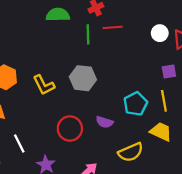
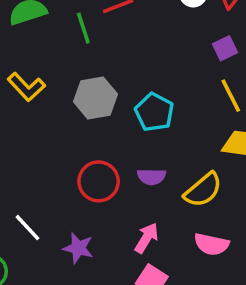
yellow L-shape: (44, 85) -> (26, 87), moved
cyan pentagon: (135, 104) -> (154, 112), moved
purple semicircle: (104, 122) -> (152, 177), moved

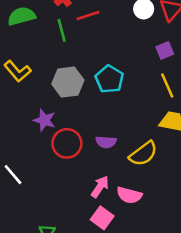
cyan pentagon: (154, 112) -> (109, 79), moved
pink semicircle: (212, 244) -> (129, 195), moved
purple star: (78, 248) -> (44, 120), moved

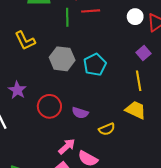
purple square: (165, 50) -> (144, 53), turned -32
purple star: (44, 120) -> (17, 90), moved
yellow semicircle: (143, 154) -> (107, 129), size x0.7

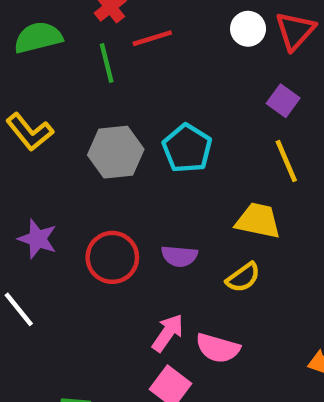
yellow trapezoid: (136, 110) -> (258, 221), moved

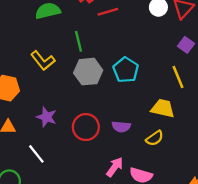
green line: (107, 63) -> (79, 41), moved
purple square: (283, 101) -> (186, 45), moved

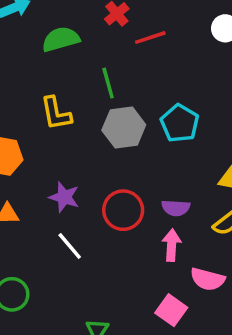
yellow L-shape: (43, 61) -> (56, 113), turned 30
white line: (36, 154) -> (70, 246), moved
pink arrow: (115, 167) -> (172, 245), moved, turned -30

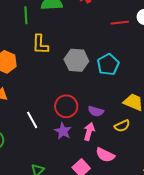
red line: (150, 38) -> (120, 23), moved
green line: (108, 83) -> (26, 15), moved
purple star: (64, 197) -> (63, 131), moved

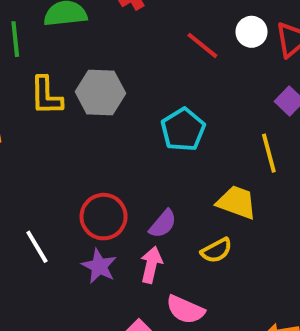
red line: (120, 23) -> (202, 45), turned 48
gray hexagon: (76, 60) -> (100, 92), moved
purple semicircle: (96, 111) -> (163, 224), turned -63

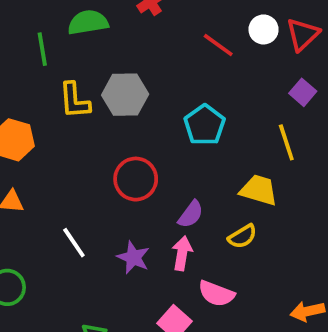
red circle: (104, 217) -> (136, 179), moved

